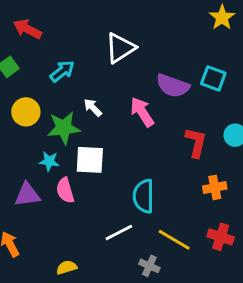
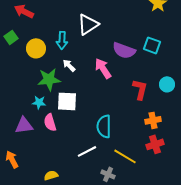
cyan arrow: (62, 71) -> (62, 40), moved, turned 132
yellow circle: (26, 112) -> (36, 48), moved
red cross: (221, 237) -> (155, 144), moved, turned -36

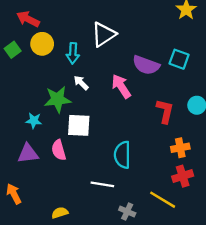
yellow circle: (36, 48) -> (42, 44), moved
cyan star: (39, 102) -> (34, 121), moved
white line: (87, 151) -> (102, 184), turned 36
yellow line: (125, 156) -> (163, 200), moved

